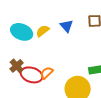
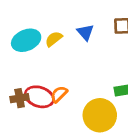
cyan ellipse: (22, 32) -> (26, 40), turned -45
brown cross: (17, 66) -> (20, 98), moved, turned 32

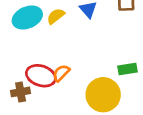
brown cross: (20, 98) -> (21, 92), moved

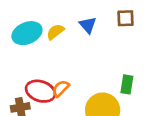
green rectangle: (127, 69) -> (127, 84), turned -72

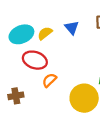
red ellipse: (40, 91) -> (35, 60), moved

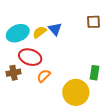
blue triangle: (72, 28) -> (55, 29), moved
brown cross: (16, 96) -> (14, 73), moved

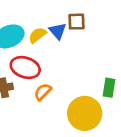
brown square: (93, 22) -> (77, 22), moved

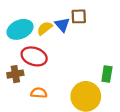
orange semicircle: (43, 92) -> (39, 93), moved, turned 49

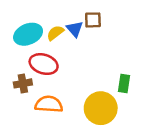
orange semicircle: (39, 93) -> (49, 104), size x1.5

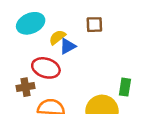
blue triangle: (75, 29) -> (68, 46), moved, turned 42
cyan ellipse: (28, 34) -> (31, 23), moved

